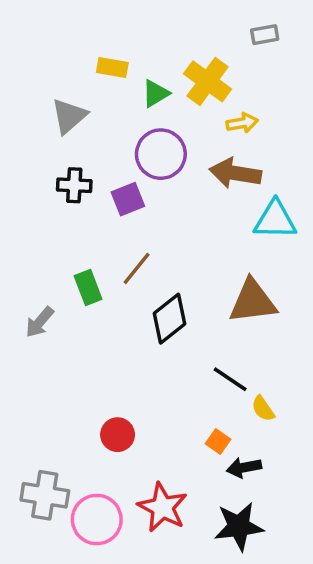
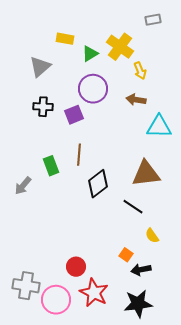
yellow arrow: (242, 123) -> (140, 71), turned 78
brown arrow: (235, 173) -> (136, 100), size x0.7
brown line: (137, 268) -> (79, 155), turned -35
black line: (230, 379) -> (133, 207), moved
red circle: (118, 435) -> (76, 267), moved

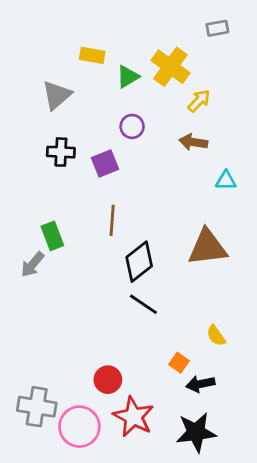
yellow arrow: (140, 71) -> (199, 101), turned -114
purple circle: (93, 89) -> (132, 126), size x0.6
cyan triangle: (159, 127) -> (226, 180), size x0.6
green rectangle: (51, 166) -> (52, 236), moved
black line: (133, 207) -> (143, 304), moved

